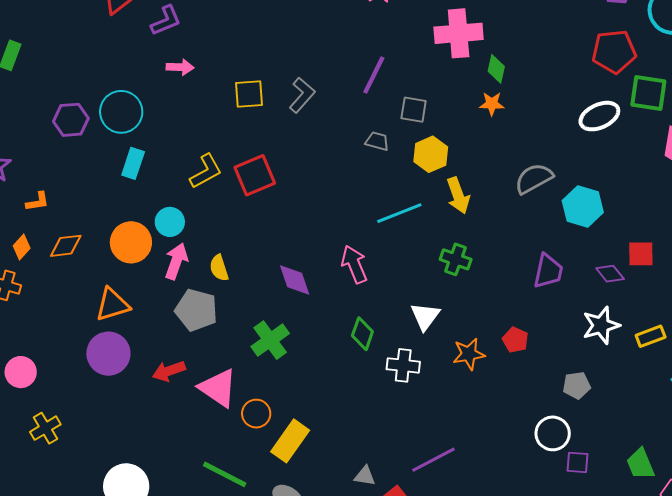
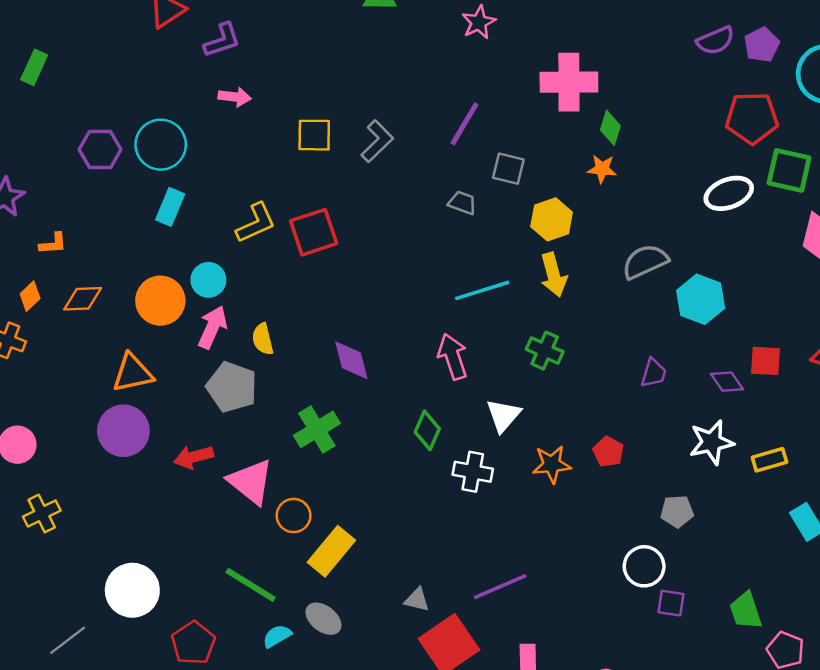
yellow hexagon: (431, 154) -> (552, 219), moved
pink arrow: (354, 264) -> (453, 357), moved
purple trapezoid: (548, 271) -> (654, 373), size x0.7

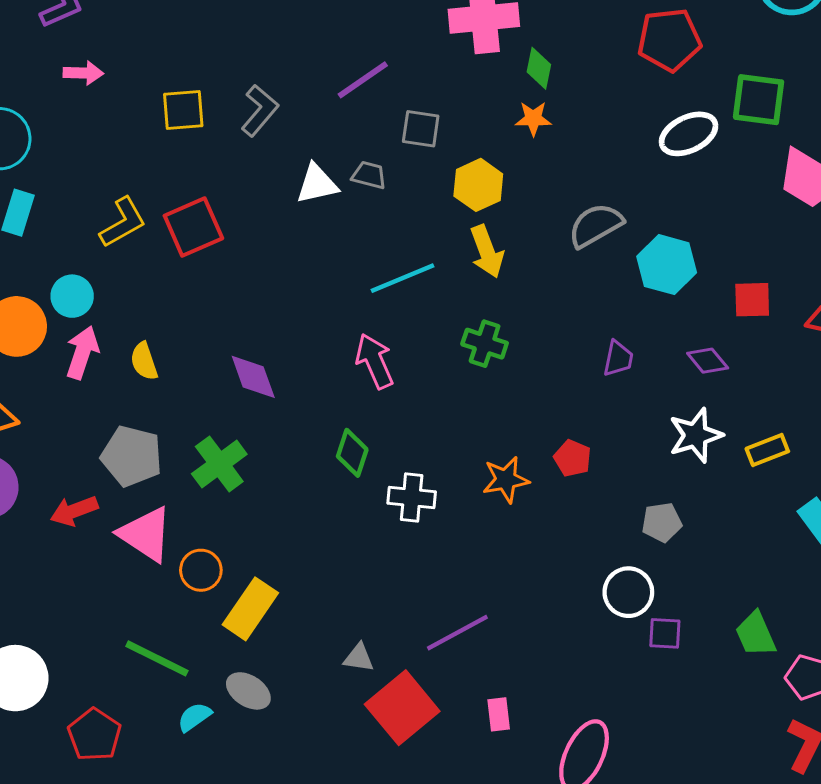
red pentagon: (752, 118) -> (669, 40), moved
purple line: (464, 124) -> (363, 80), turned 30
red square: (765, 361) -> (752, 300), moved
gray pentagon: (232, 387) -> (132, 456), moved
white triangle: (503, 415) -> (317, 184), moved, turned 42

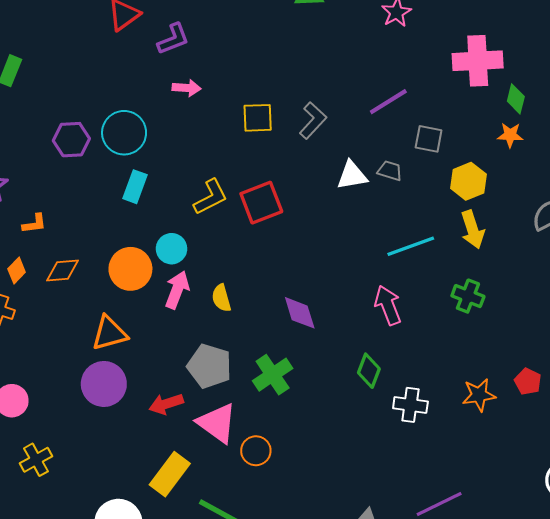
yellow rectangle: (250, 609) -> (170, 474), moved

